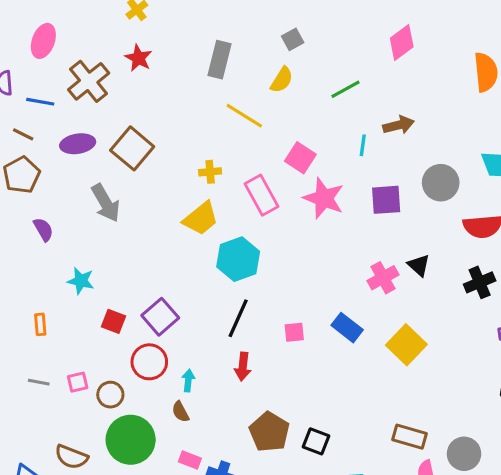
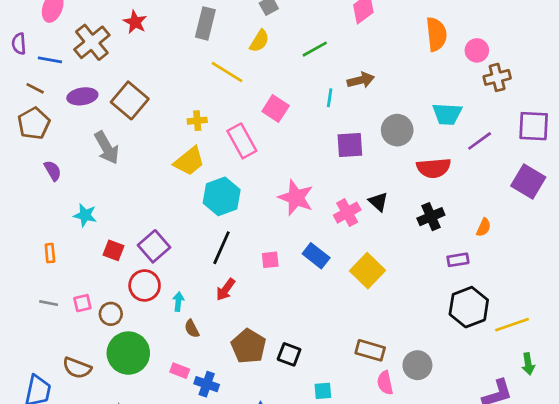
pink star: (324, 198) -> (296, 198), moved
red arrow: (243, 367) -> (226, 290), turned 30
brown semicircle: (180, 412) -> (192, 329), moved

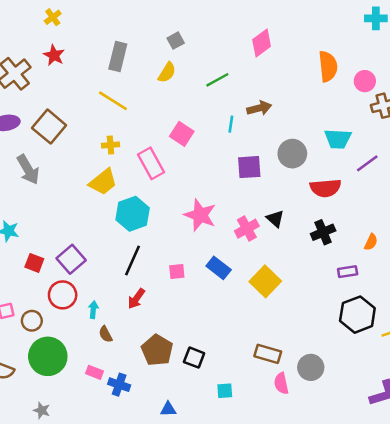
yellow line: (227, 72) -> (113, 101), moved

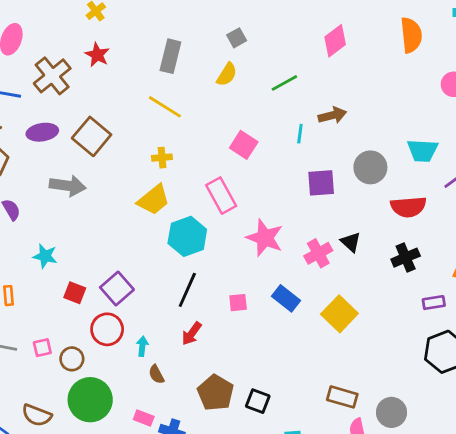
orange semicircle: (328, 66) -> (411, 35), moved
pink rectangle: (151, 163) -> (221, 196), moved
gray arrow: (28, 170) -> (68, 186), turned -52

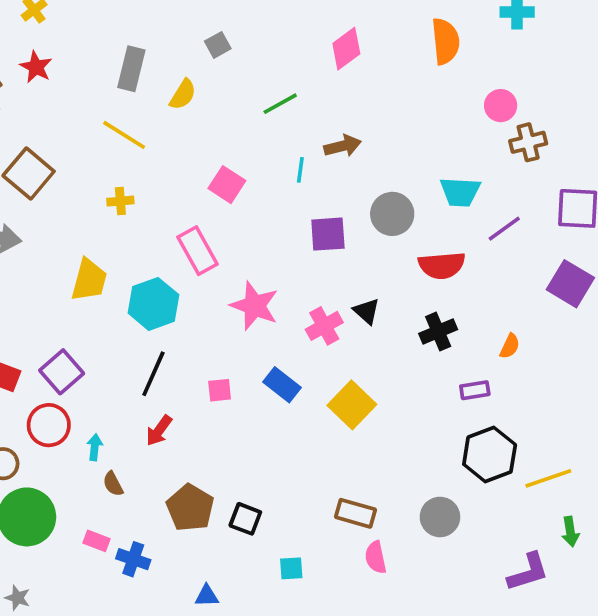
yellow semicircle: (227, 74) -> (183, 95), moved
yellow trapezoid: (154, 200) -> (89, 280), moved, turned -36
gray circle: (392, 412) -> (440, 517), moved

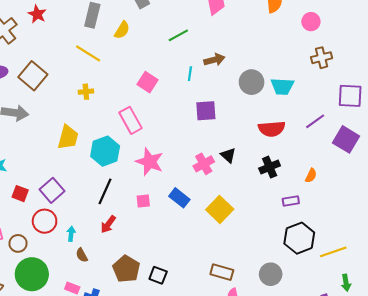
pink circle: (501, 106) -> (311, 22), moved
gray circle: (392, 214) -> (252, 82), moved
purple line: (504, 229) -> (315, 121), moved
pink star: (254, 306) -> (150, 162), moved

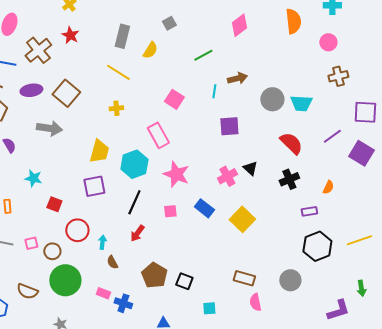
red semicircle: (272, 129) -> (291, 143), turned -130
purple square: (52, 190) -> (94, 186), moved, turned 30
yellow line: (333, 252) -> (359, 240), moved

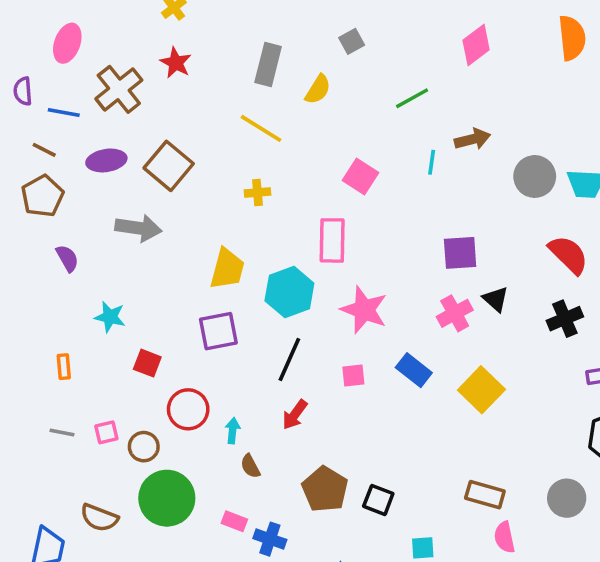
purple square: (229, 126) -> (460, 253), moved
pink rectangle: (158, 135) -> (332, 240), turned 30

